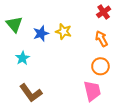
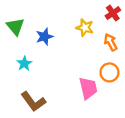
yellow star: (64, 31) -> (85, 28), moved
pink trapezoid: (92, 91) -> (88, 88), moved

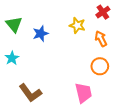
cyan star: (24, 63) -> (12, 58), moved
pink trapezoid: (88, 88) -> (83, 93), moved

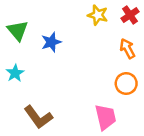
yellow star: (77, 25) -> (98, 15), moved

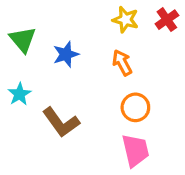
orange arrow: (127, 49) -> (122, 63), moved
orange circle: (126, 84) -> (135, 107), moved
brown L-shape: (38, 117) -> (61, 122), moved

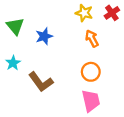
orange arrow: (122, 63) -> (92, 38), moved

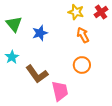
pink trapezoid: (91, 101) -> (60, 91), moved

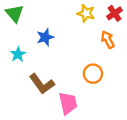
green triangle: (14, 24) -> (15, 13), moved
orange arrow: (83, 35) -> (108, 40), moved
cyan star: (12, 57) -> (18, 54), moved

